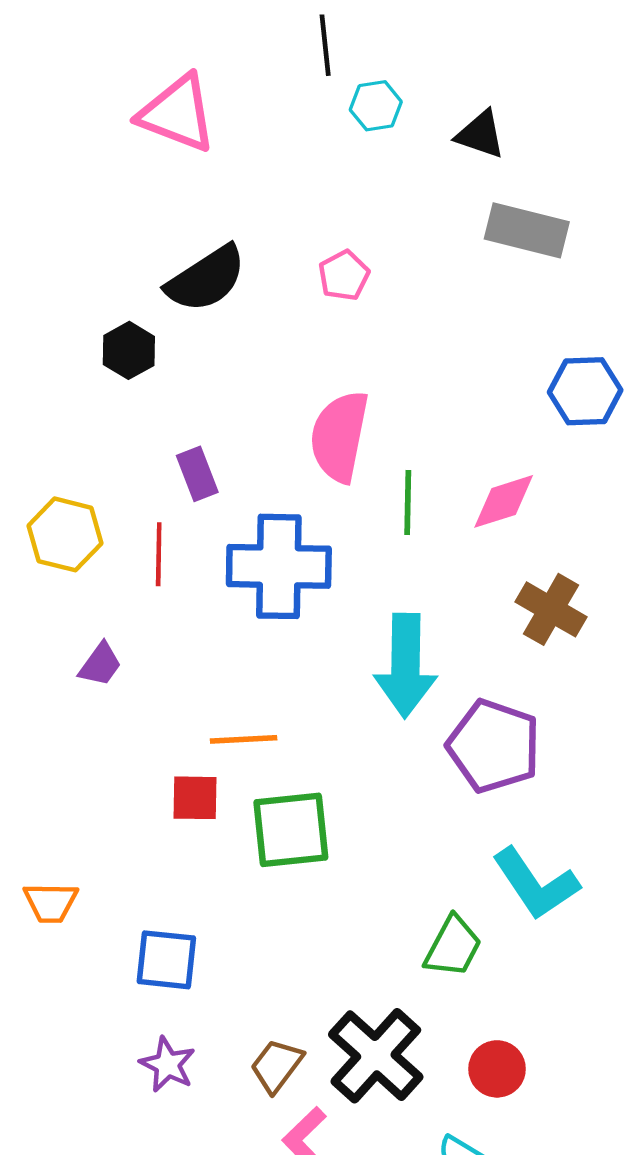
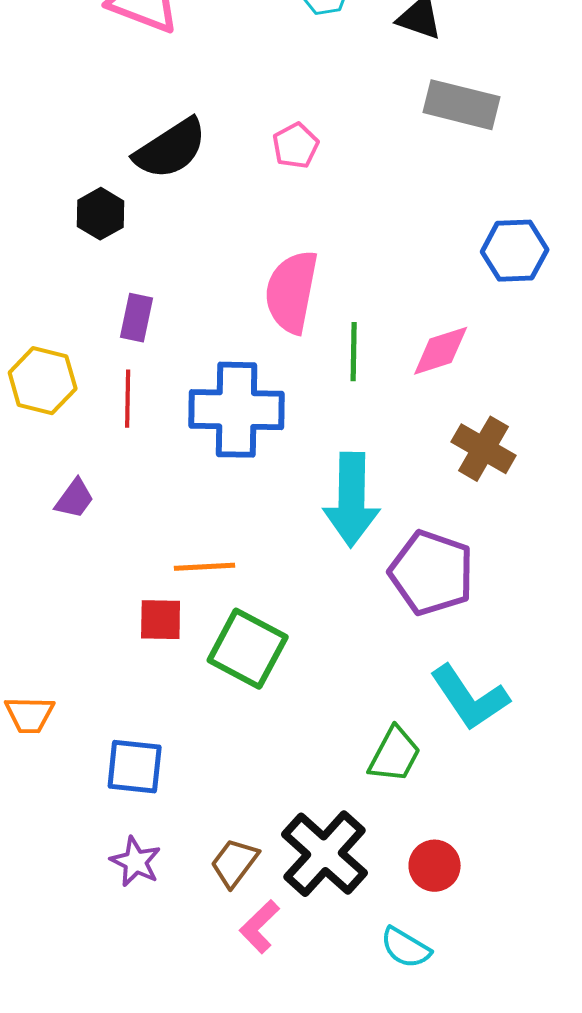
purple rectangle: (197, 474) -> (137, 318), moved, turned 33
green square: (291, 830) -> (248, 649), turned 34

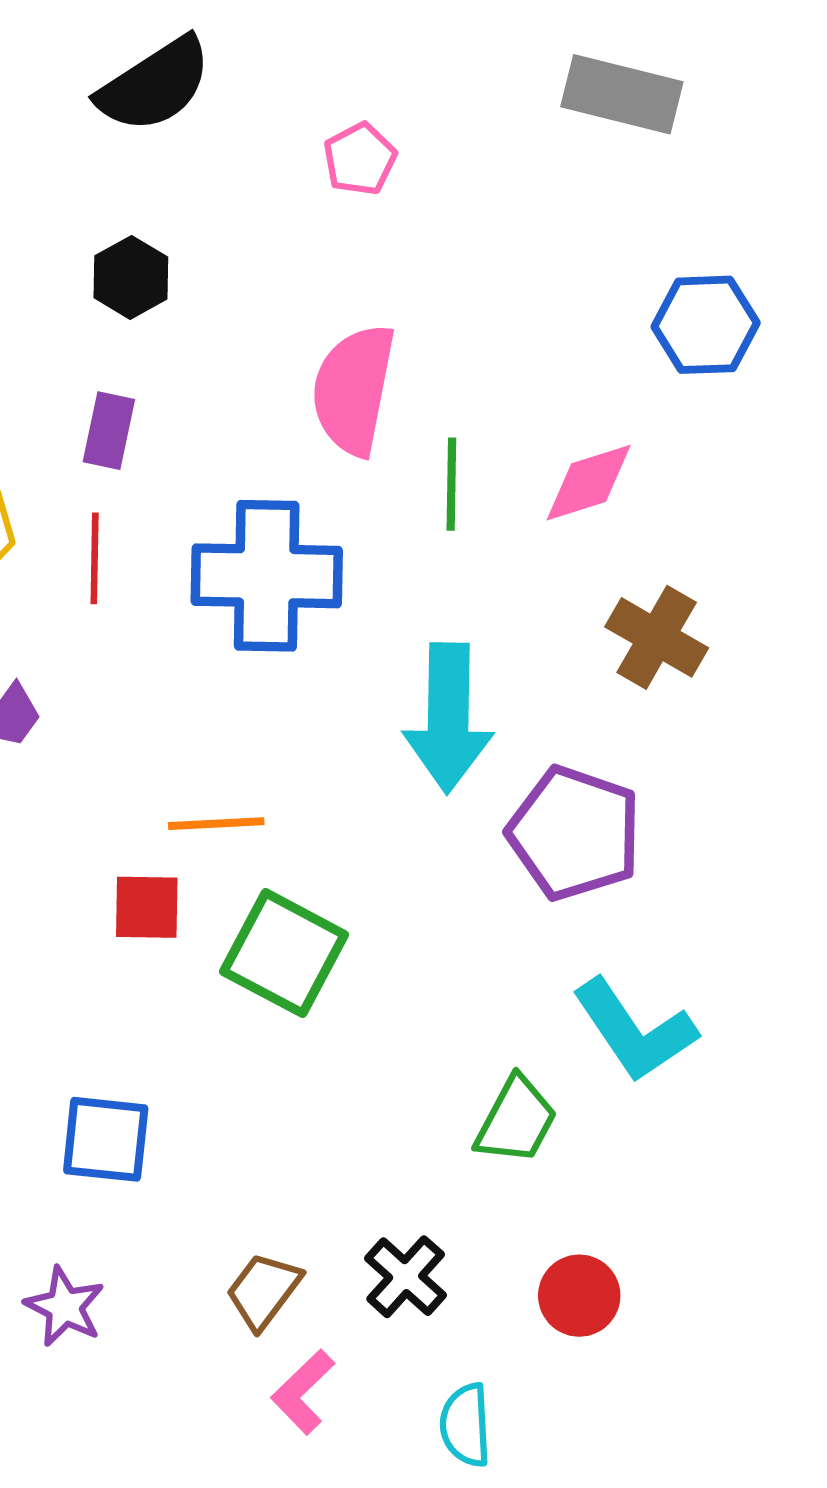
black semicircle: (171, 149) -> (155, 85), moved
black hexagon: (101, 214) -> (131, 277), moved
black cross: (325, 854) -> (406, 1277), size x0.6
purple star: (136, 862) -> (65, 1307), moved
cyan semicircle: (406, 948) -> (466, 1425), moved, turned 56

